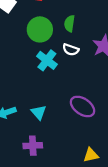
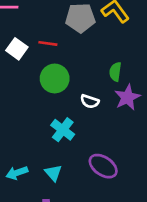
green semicircle: (69, 24) -> (115, 72), moved
cyan cross: (47, 60) -> (63, 130), moved

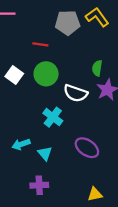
white square: (17, 49) -> (14, 75), moved
white semicircle: (90, 101) -> (76, 93), size x1.5
cyan arrow: (17, 173) -> (21, 144), moved

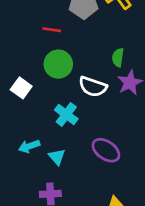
white square: (14, 75) -> (21, 88), moved

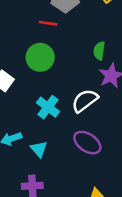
red line: (52, 30) -> (48, 23), moved
white semicircle: (93, 87) -> (85, 101), moved, turned 124

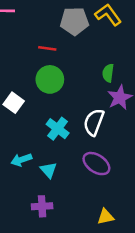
red line: (48, 23) -> (47, 48), moved
white semicircle: (85, 101) -> (94, 122), turned -32

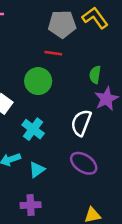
red line: (47, 48) -> (53, 53), moved
cyan cross: (58, 129) -> (33, 129), moved
cyan triangle: (49, 170) -> (37, 170), turned 36

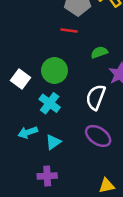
green semicircle: (95, 75) -> (99, 52), moved, turned 63
green circle: (38, 81) -> (54, 71), moved

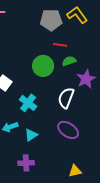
red line: (69, 30) -> (60, 45), moved
green circle: (54, 71) -> (43, 66), moved

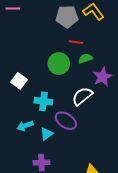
white semicircle: (66, 98) -> (82, 96), turned 30
cyan cross: (28, 103) -> (43, 101), turned -30
purple ellipse: (68, 130) -> (66, 121), moved

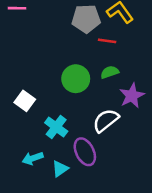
red line: (76, 42) -> (107, 41), moved
cyan cross: (43, 101) -> (56, 127), turned 30
purple ellipse: (66, 121) -> (85, 152), turned 30

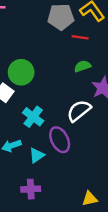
green circle: (76, 79) -> (21, 72), moved

